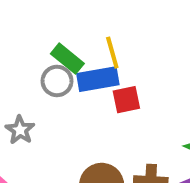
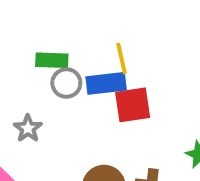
green rectangle: (67, 59) -> (52, 60), moved, turned -40
red square: (126, 100) -> (133, 105), size x1.4

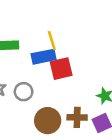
gray circle: (66, 83) -> (24, 92), moved

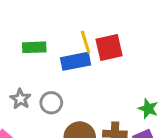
red square: (61, 69) -> (109, 48), moved

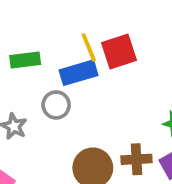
gray circle: (51, 103) -> (56, 105), moved

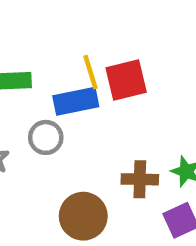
brown cross: (136, 159) -> (140, 179), moved

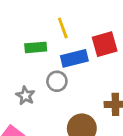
yellow line: (91, 72) -> (63, 28), moved

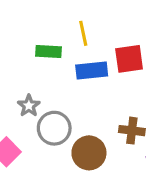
gray circle: (57, 81) -> (54, 128), moved, size x1.4

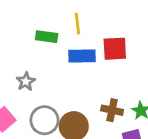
gray circle: (54, 128) -> (44, 120), moved

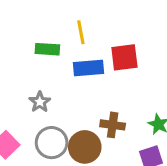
gray star: (26, 82) -> (40, 102), moved
brown cross: (112, 110) -> (113, 125), moved

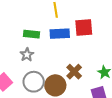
green rectangle: (47, 49) -> (31, 34), moved
brown cross: (113, 125) -> (74, 72), turned 35

